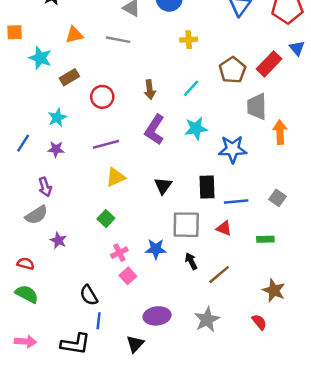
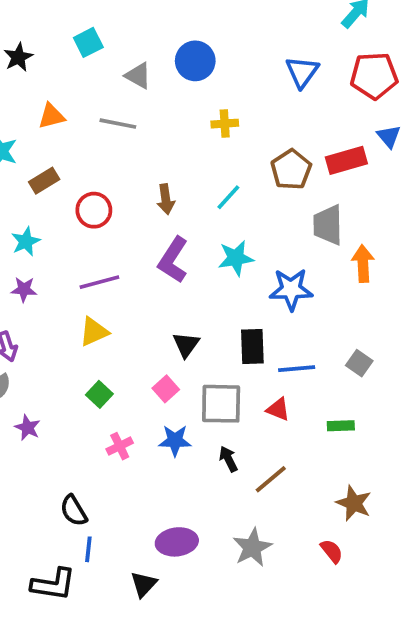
red rectangle: (269, 64) -> (346, 160), turned 30
yellow triangle: (116, 177) -> (94, 332), moved
pink square: (128, 276) -> (166, 389), moved

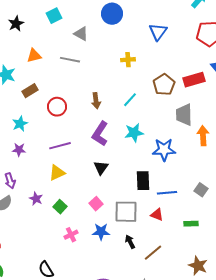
blue circle: (195, 61) -> (112, 14), moved
blue triangle: (302, 72) -> (158, 32), moved
black triangle: (186, 345) -> (101, 168), moved
purple star: (28, 428) -> (36, 199), moved

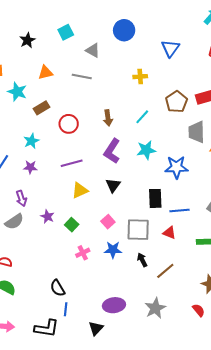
yellow triangle: (57, 173) -> (80, 190), moved

